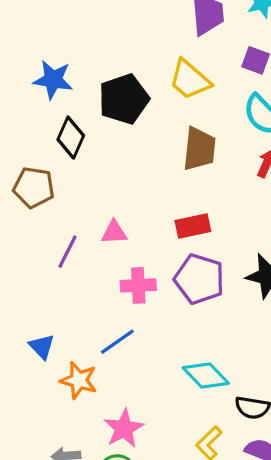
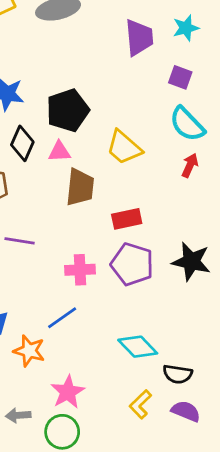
yellow trapezoid: (190, 80) -> (124, 147), moved
brown trapezoid: (199, 149) -> (80, 187), moved
pink triangle: (114, 232) -> (59, 152), moved
purple line: (68, 252) -> (20, 241), turned 72

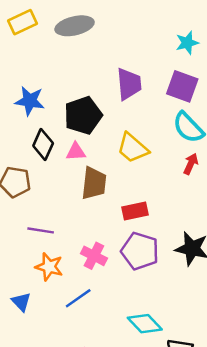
purple trapezoid: (139, 38) -> (129, 84), moved
purple square: (180, 77) -> (182, 86), size x1.5
pink cross: (80, 270) -> (94, 256), turned 30
orange star: (29, 351) -> (49, 267), moved

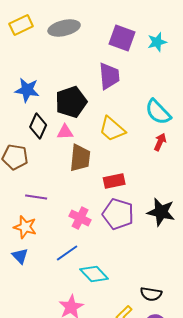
purple square: (182, 86) -> (122, 38), moved
orange star: (49, 267) -> (25, 227), moved
cyan diamond: (145, 324) -> (94, 274), moved

